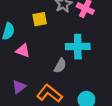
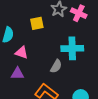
purple triangle: (19, 87) -> (17, 74), moved, turned 40

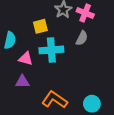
cyan cross: (72, 48) -> (51, 50), moved
gray semicircle: (56, 66) -> (82, 38), moved

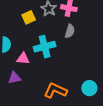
yellow square: (40, 26) -> (29, 17), moved
purple triangle: (22, 82) -> (14, 78), moved

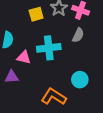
cyan circle: (89, 88) -> (80, 80), moved

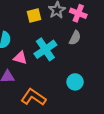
cyan cross: (49, 48) -> (45, 49), turned -30
orange L-shape: (54, 97) -> (33, 97), moved

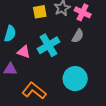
cyan circle: (75, 82) -> (75, 79), size x1.5

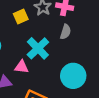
pink triangle: (24, 52) -> (22, 67), moved

